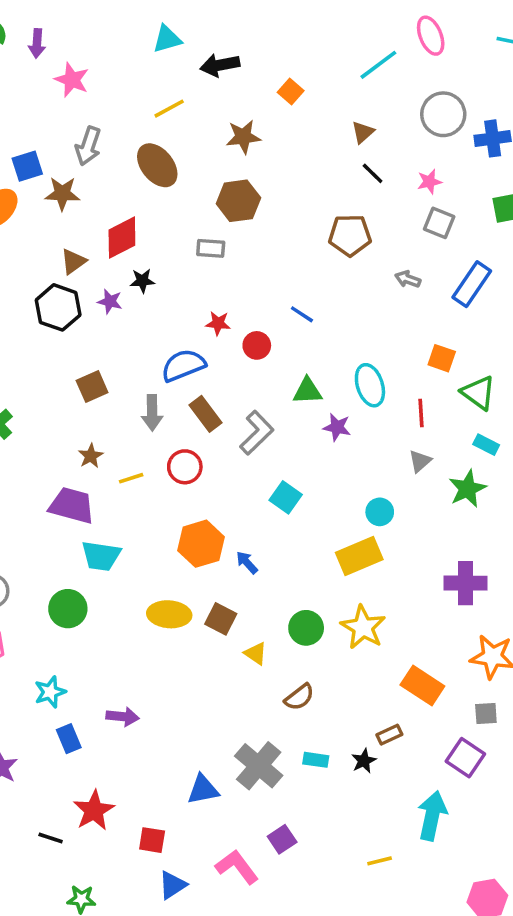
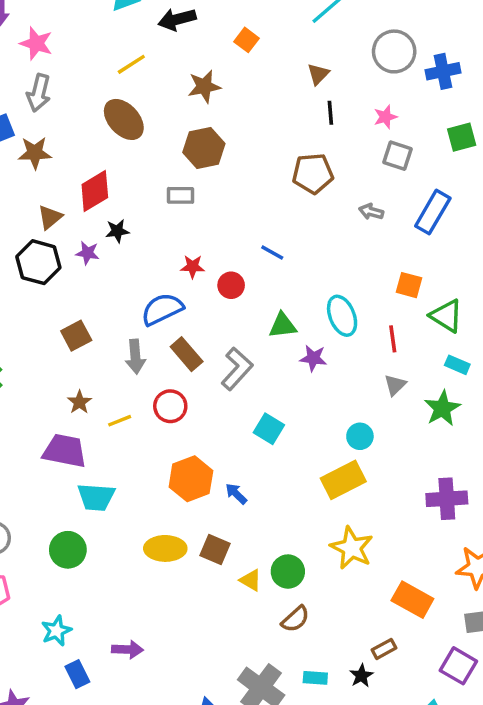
gray arrow: (88, 146) -> (39, 93), moved
black line: (373, 173) -> (330, 113), turned 45
green circle: (306, 628) -> (288, 572), moved

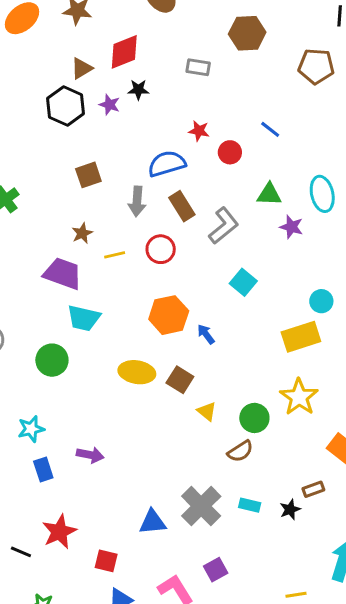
brown hexagon: (204, 148) -> (247, 33), moved
green circle: (288, 572) -> (254, 418), moved

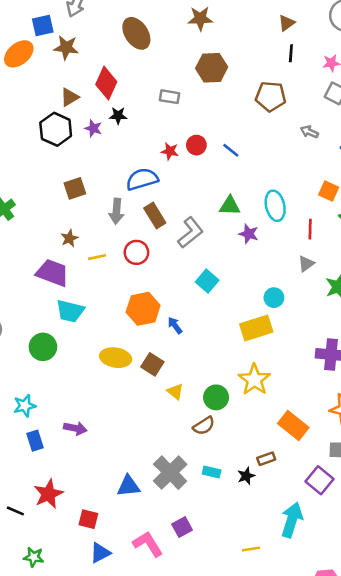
red diamond: (124, 52) -> (106, 83), turned -44
red circle: (230, 152) -> (196, 145), moved

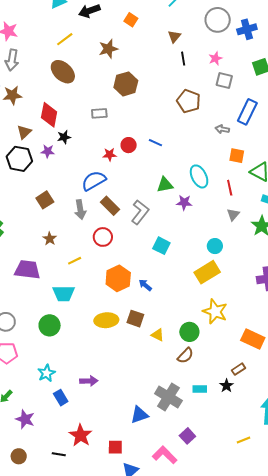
brown pentagon: (271, 96) -> (189, 101), moved, turned 30
gray arrow: (309, 132) -> (222, 129), moved
yellow line: (97, 257) -> (75, 261), moved
purple trapezoid: (53, 273) -> (27, 270), moved

